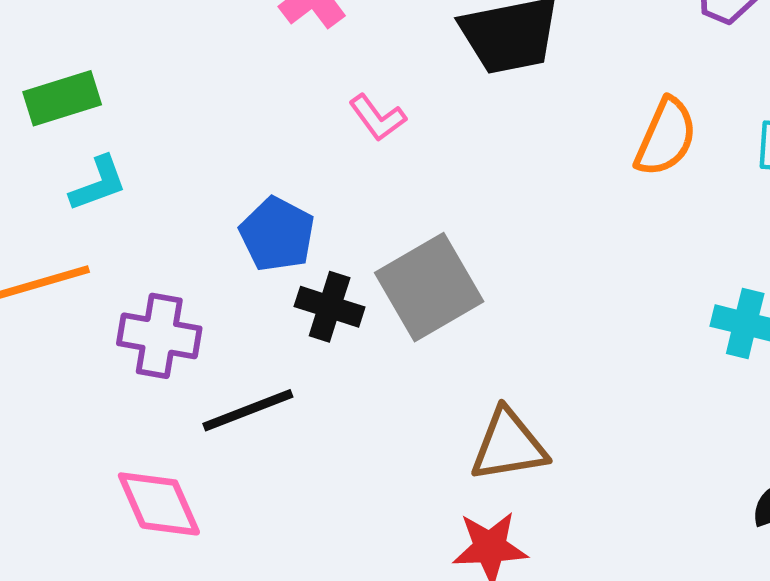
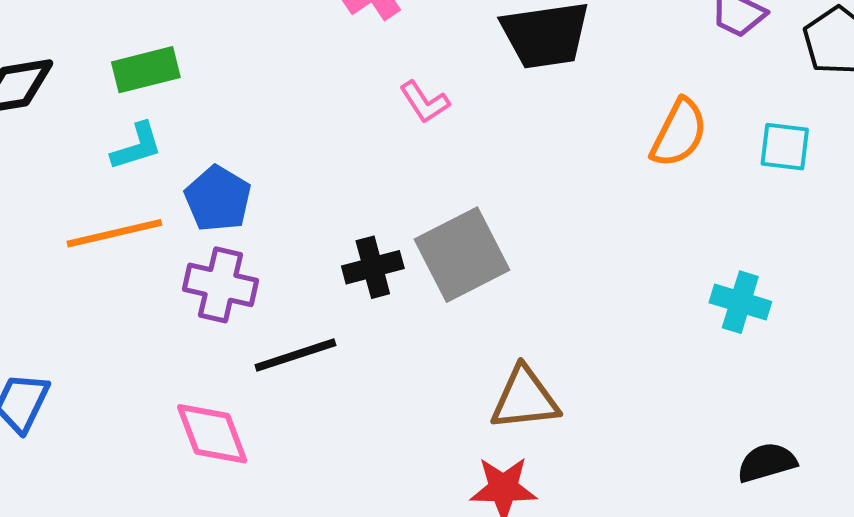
cyan L-shape: (98, 184) -> (137, 147), moved
blue pentagon: (277, 234) -> (218, 199), moved
black cross: (330, 307) -> (373, 267), turned -36

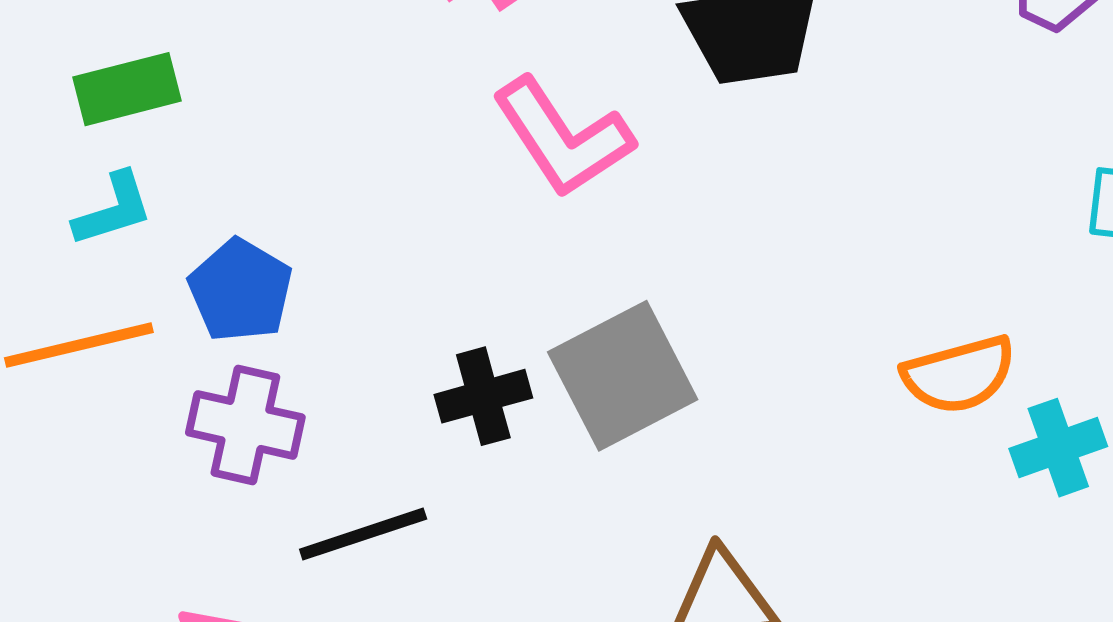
pink L-shape: (424, 102) -> (563, 137), size x1.8
orange semicircle: (679, 133) -> (959, 375), moved, turned 48
cyan cross: (740, 302) -> (1058, 448), turned -36

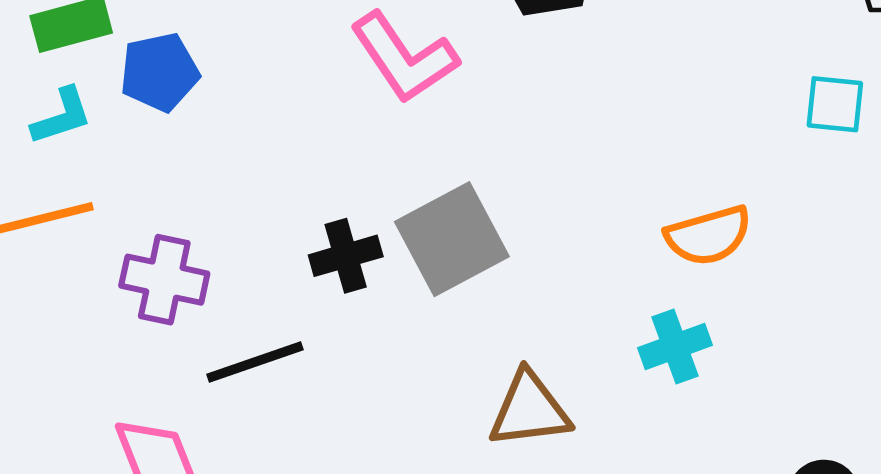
blue pentagon: (241, 290) -> (160, 72), moved, turned 30
cyan cross: (1058, 448) -> (675, 346), moved

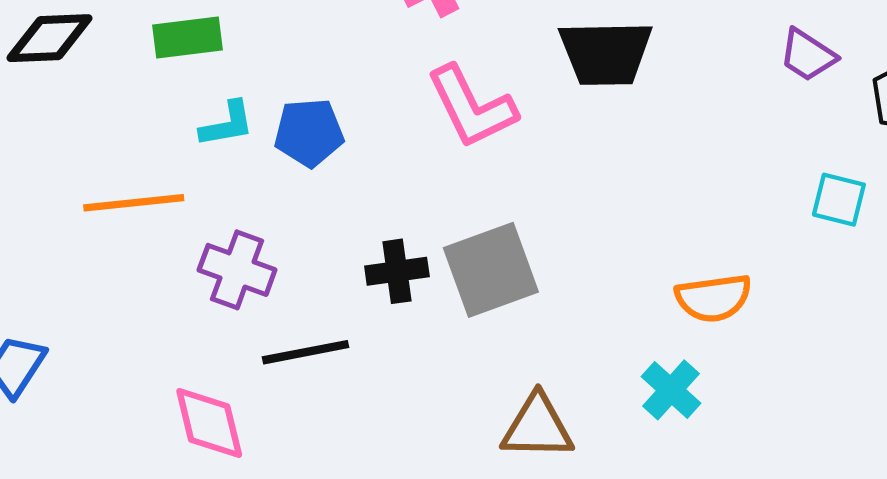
blue pentagon: (160, 72) -> (309, 133), moved
cyan L-shape: (62, 116) -> (227, 124), moved
cyan cross: (675, 346) -> (671, 390), turned -36

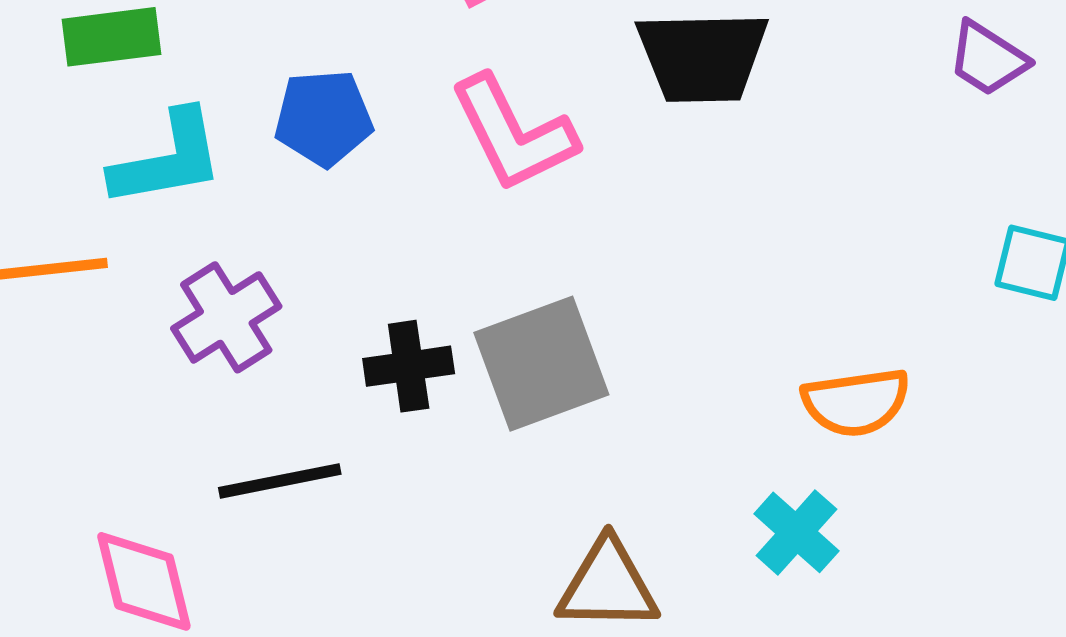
cyan L-shape: (227, 124) -> (168, 159), size x1.5
blue pentagon: (309, 133) -> (324, 118), moved
purple cross: (237, 270) -> (226, 317), moved, turned 38

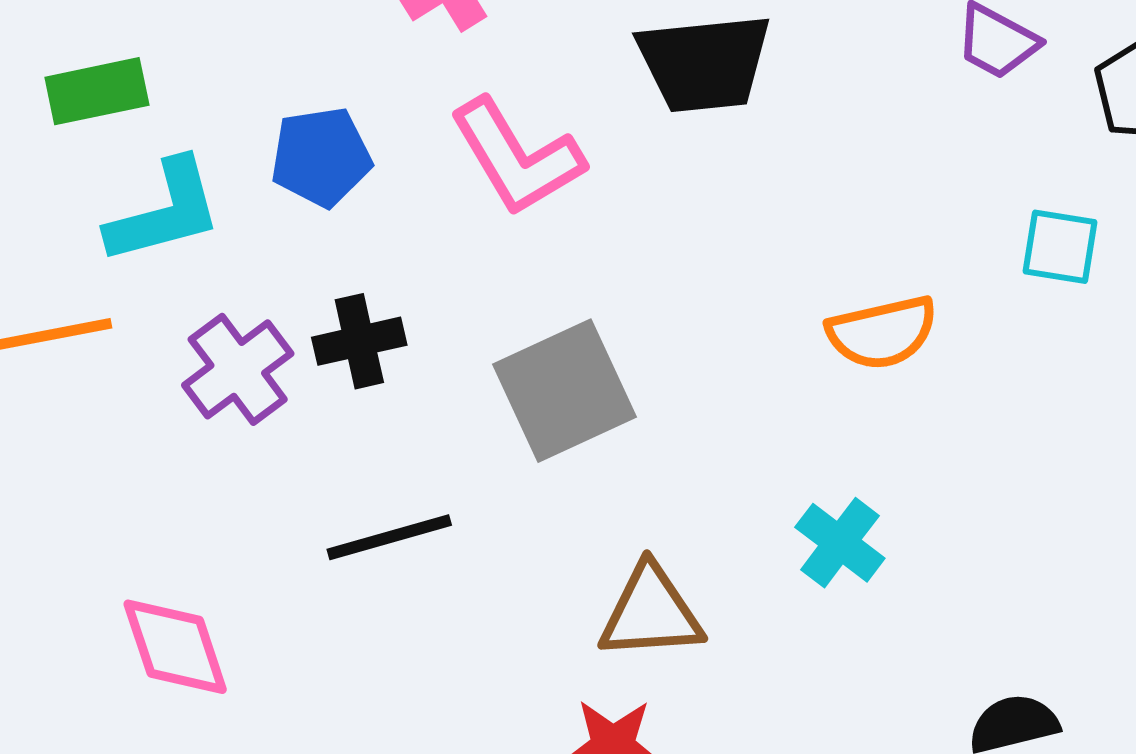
black cross: (409, 366) -> (359, 341), moved
orange semicircle: (856, 402) -> (882, 332), moved
black line: (280, 481) -> (389, 537), moved

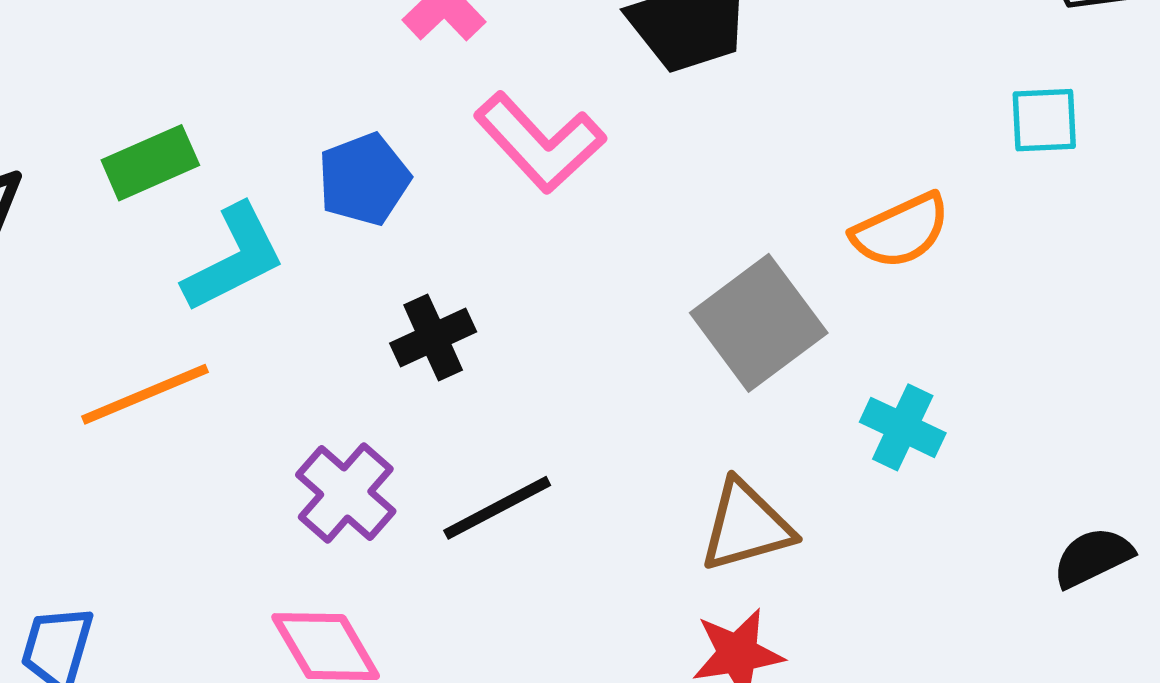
purple cross: (238, 369) -> (346, 493), moved
gray square: (565, 391) -> (759, 323), moved

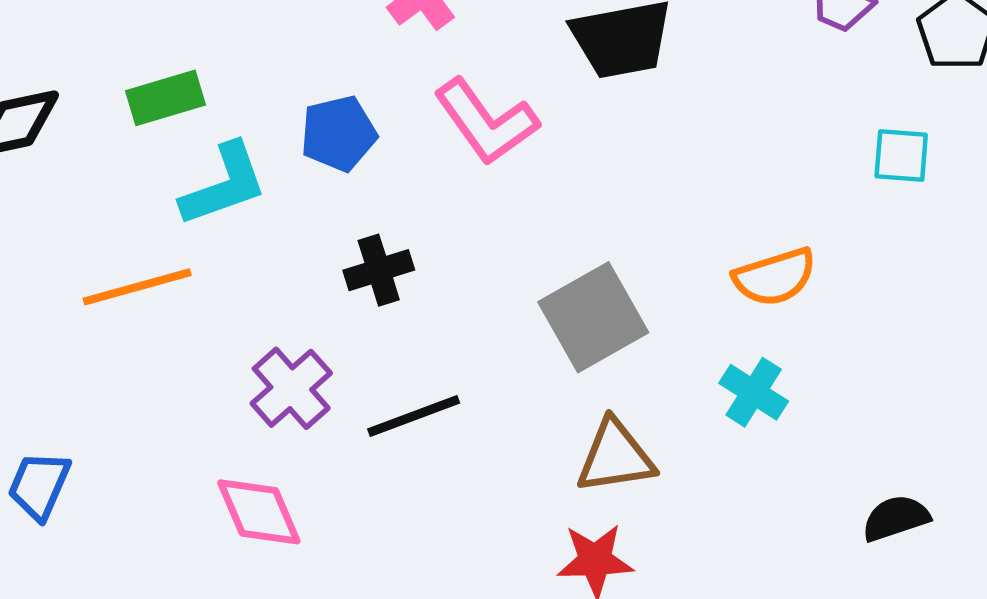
orange semicircle: (901, 231) -> (775, 277), moved
gray square: (759, 323) -> (593, 317), moved

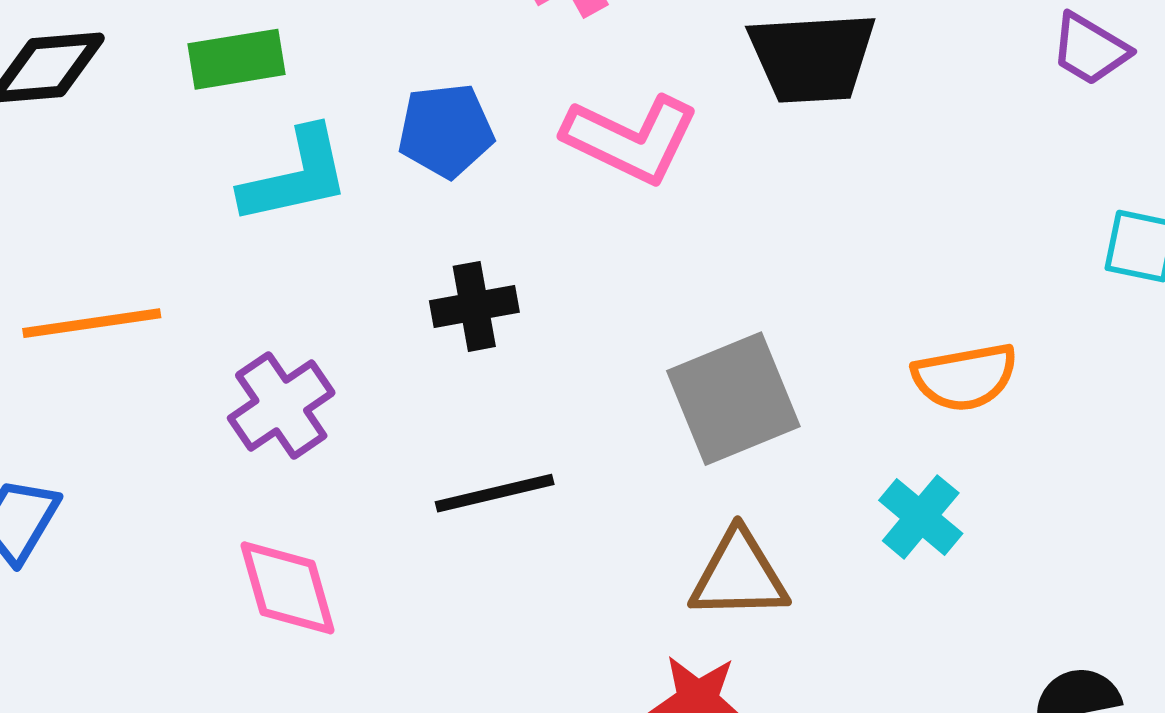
pink L-shape: (486, 122) -> (631, 139), turned -36
orange line: (137, 287) -> (92, 323), moved
purple cross: (291, 388) -> (281, 405), moved

